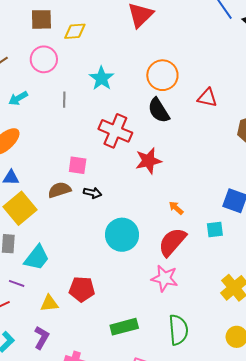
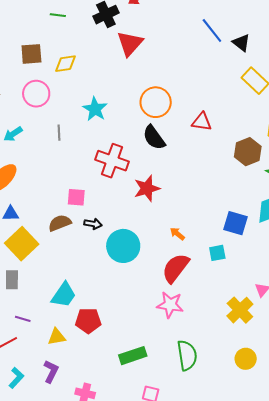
cyan circle: (122, 235) -> (123, 246), moved
cyan trapezoid: (37, 258) -> (64, 295), moved

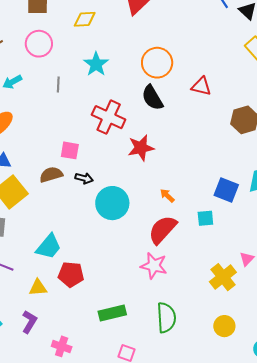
yellow diamond: (65, 64) -> (85, 19), moved

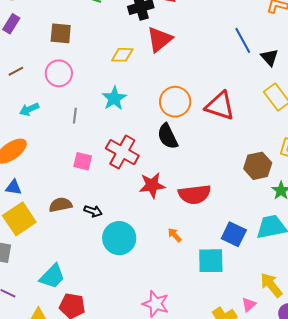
yellow diamond: (85, 19) -> (122, 55), moved
red triangle: (201, 86) -> (220, 106), moved, size x1.5
pink square: (70, 150) -> (83, 161), moved
cyan square: (205, 218) -> (211, 261), size x1.6
red semicircle: (163, 230) -> (195, 194), moved, turned -144

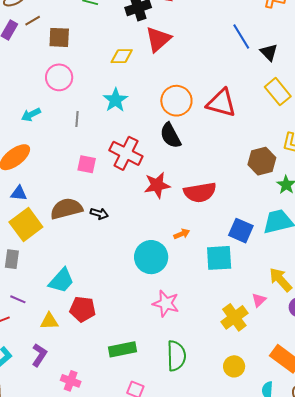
brown line: (16, 71) -> (33, 21), moved
brown semicircle: (60, 205) -> (66, 209), size x1.4
orange arrow: (175, 235) -> (182, 234), turned 112
cyan circle: (119, 238) -> (151, 257), moved

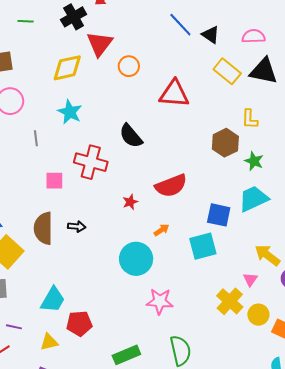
yellow diamond: (122, 56) -> (67, 68), size x1.4
orange circle: (176, 101) -> (129, 66), moved, size x0.7
red star: (157, 185) -> (130, 202), moved, size x0.6
brown semicircle: (66, 209) -> (43, 228), turned -64
yellow circle: (234, 366) -> (258, 315), moved

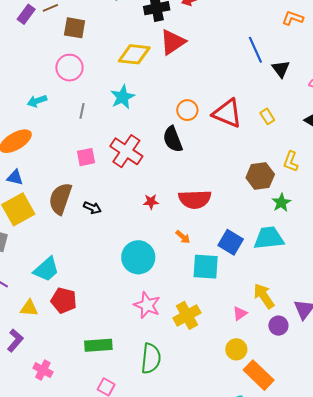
orange circle: (129, 66) -> (187, 110), moved
yellow rectangle: (227, 71) -> (267, 116), moved, size x0.6
pink square: (54, 181) -> (86, 157), turned -30
orange arrow: (161, 230) -> (183, 237), moved, turned 56
yellow cross: (230, 301) -> (187, 315), moved

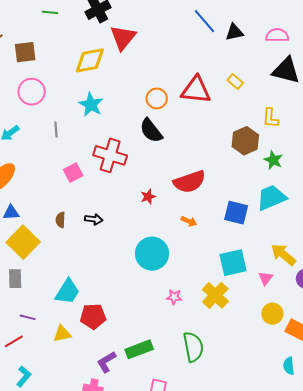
black triangle: (281, 69) -> (234, 32), turned -48
brown semicircle: (60, 199) -> (60, 220), size x0.5
cyan square: (206, 267) -> (233, 263), moved
pink star: (147, 305) -> (174, 297), size x0.6
purple L-shape: (15, 340) -> (106, 362), moved, turned -145

